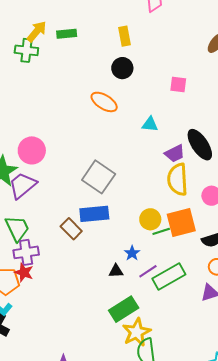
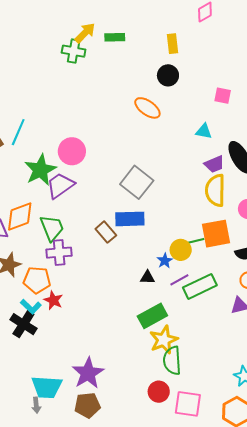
cyan triangle: (150, 124) -> (204, 131), moved
yellow circle: (150, 219) -> (181, 250), moved
red star: (24, 272) -> (53, 300), moved

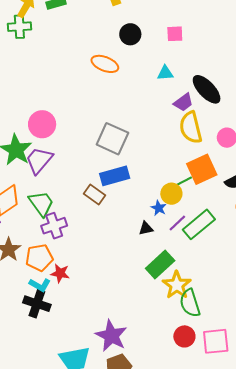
black circle: (168, 75) -> (130, 34), moved

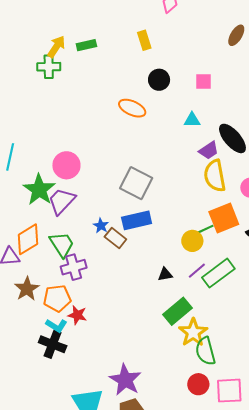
blue star: (159, 208) -> (101, 226), moved

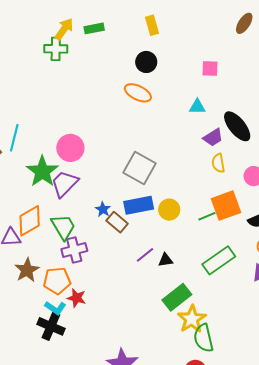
black circle: (159, 80) -> (146, 62), moved
yellow semicircle: (215, 176) -> (218, 163), size x0.6
yellow circle: (192, 241) -> (169, 210), moved
purple line: (197, 271) -> (145, 255), moved

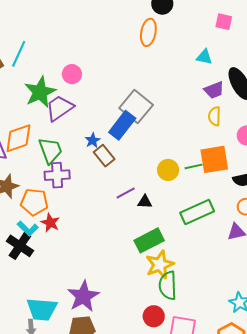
orange ellipse: (138, 93) -> (148, 32), turned 64
pink circle: (70, 148) -> (72, 74), size x0.7
blue rectangle: (139, 205) -> (122, 125), moved, turned -52
yellow circle: (169, 210) -> (168, 170), moved

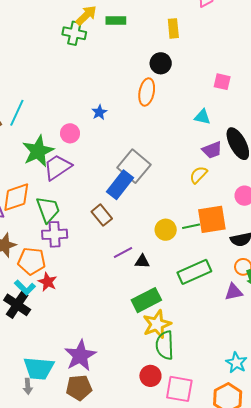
yellow semicircle: (215, 116) -> (198, 175), moved, turned 42
blue star: (93, 140) -> (99, 112), moved

